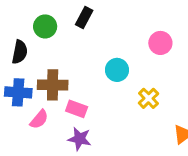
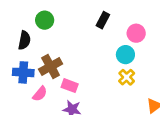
black rectangle: (84, 17) -> (103, 20), moved
cyan circle: (117, 70) -> (125, 55), moved
brown cross: (53, 85) -> (51, 66), turned -30

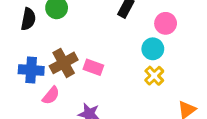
black semicircle: (24, 40) -> (28, 19), moved
pink rectangle: (70, 86) -> (93, 67), moved

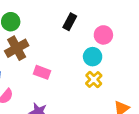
brown cross: (64, 63) -> (17, 48), moved

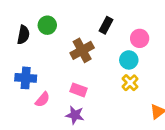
brown cross: (17, 48) -> (82, 50), moved
pink rectangle: (42, 72) -> (78, 90), moved

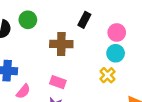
brown cross: (82, 50) -> (61, 44), turned 30
cyan circle: (129, 60) -> (116, 53), moved

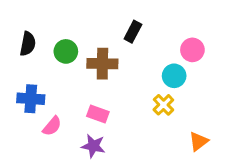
green circle: (28, 20) -> (66, 51), moved
pink circle: (117, 32) -> (192, 50), moved

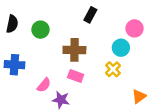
brown cross: (102, 64) -> (74, 50), moved
pink rectangle: (98, 114) -> (76, 76), moved
pink semicircle: (52, 126) -> (44, 85), moved

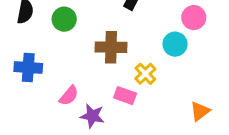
yellow cross: (113, 69) -> (145, 74), moved
pink rectangle: (76, 76) -> (125, 96), moved

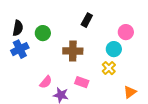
blue cross: (28, 68) -> (20, 49), moved, turned -30
yellow cross: (145, 74) -> (109, 68), moved

